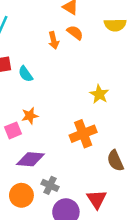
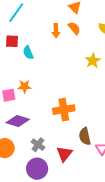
yellow star: (99, 94) -> (93, 61), moved
gray cross: (50, 185) -> (38, 145), moved
red triangle: (97, 199) -> (64, 154), moved

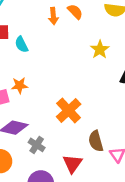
orange cross: (64, 110) -> (69, 110), turned -30
gray cross: (38, 145) -> (37, 145), moved

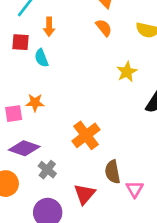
orange arrow: (53, 16) -> (49, 27), moved

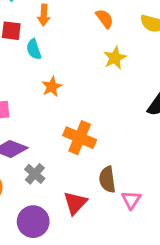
yellow star: (127, 72) -> (115, 58), moved
orange star: (35, 103) -> (52, 87), moved, turned -30
orange cross: (86, 135) -> (80, 138), turned -32

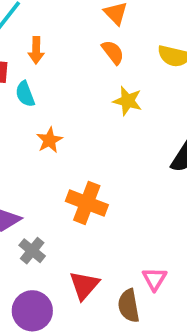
yellow star: (115, 58) -> (128, 101), turned -30
brown semicircle: (107, 180) -> (129, 306), moved

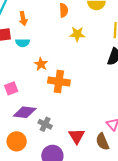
orange semicircle: (113, 52) -> (64, 10), turned 48
cyan semicircle: (25, 94) -> (23, 43), turned -56
orange cross: (87, 203) -> (59, 81), moved

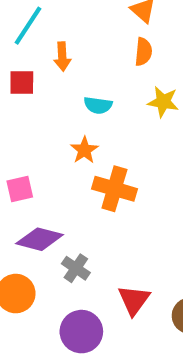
cyan semicircle: (23, 43) -> (98, 105), moved

